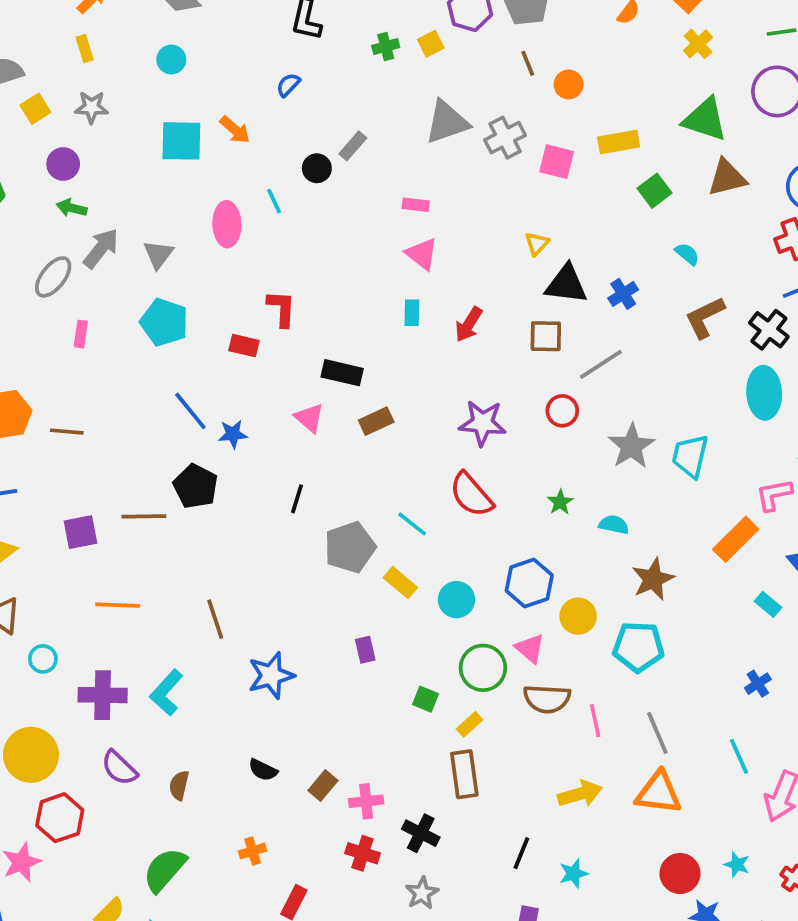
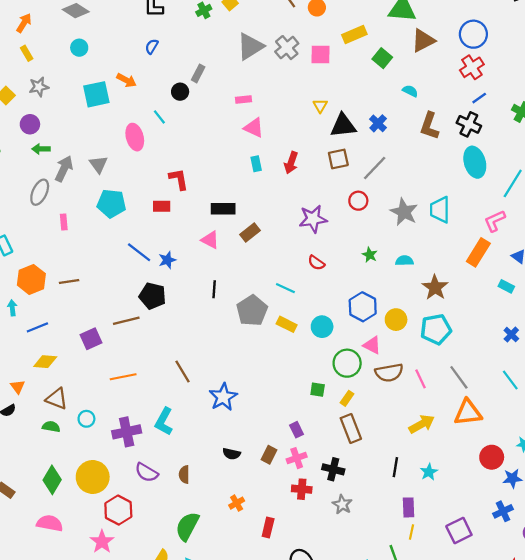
brown L-shape: (705, 317) -> (429, 126), turned -32
red semicircle: (471, 495) -> (316, 263), size x0.6
purple rectangle: (365, 650) -> (296, 430), moved

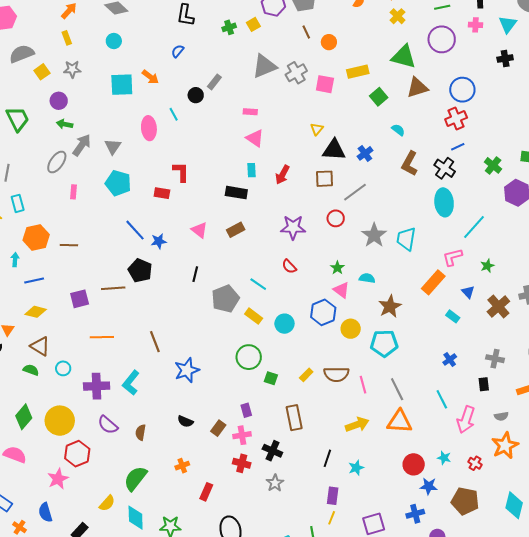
black rectangle: (223, 209) -> (236, 193), moved
pink triangle: (372, 345) -> (341, 290), moved
green circle: (347, 363) -> (249, 357), moved
yellow rectangle: (347, 398) -> (306, 375), moved

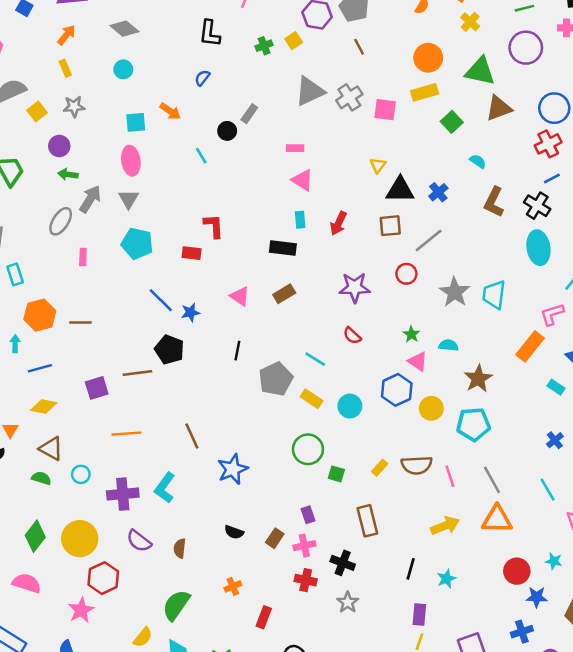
orange circle: (329, 42) -> (428, 58), moved, size x1.5
cyan square: (122, 85) -> (136, 122), size x0.7
pink ellipse: (149, 128) -> (131, 161), moved

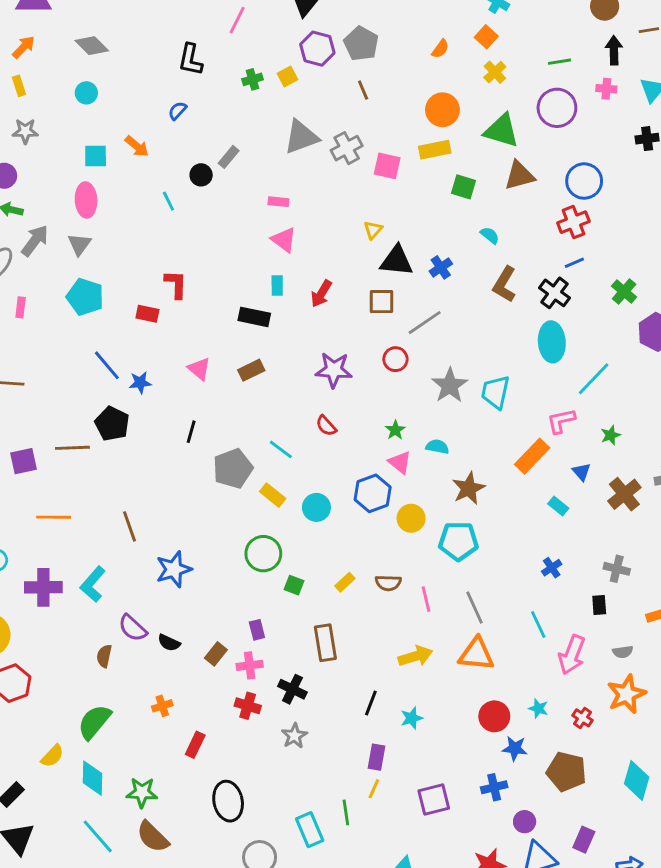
green square: (452, 122) -> (464, 187), turned -35
brown semicircle: (417, 465) -> (388, 583), size x0.7
purple semicircle: (139, 541) -> (133, 628), moved

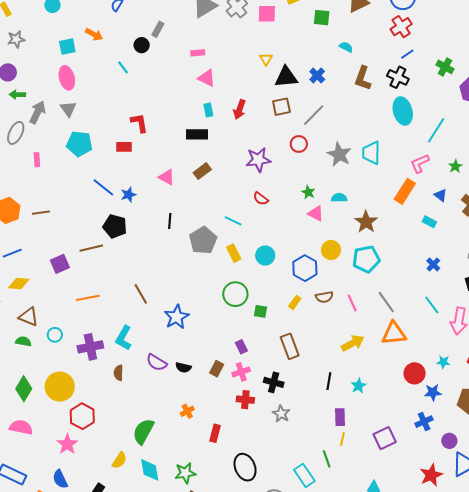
blue hexagon: (373, 493) -> (305, 268), moved
yellow rectangle: (273, 495) -> (234, 253), turned 36
brown semicircle: (104, 656) -> (119, 373), moved

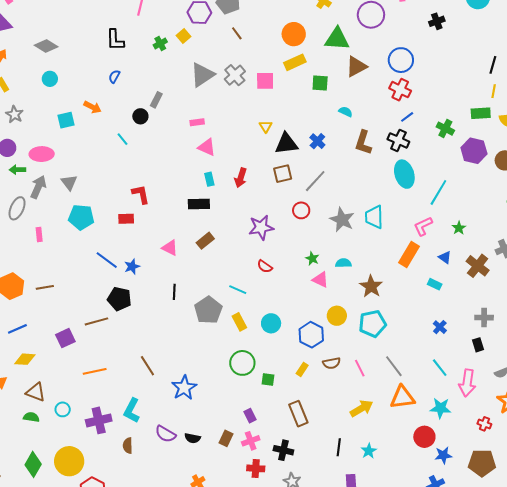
red cross: (401, 27) -> (400, 90), turned -30
gray star: (16, 39) -> (14, 114), turned -30
pink ellipse: (67, 78) -> (42, 154), moved, turned -75
cyan star: (443, 362) -> (441, 408), moved, size x1.5

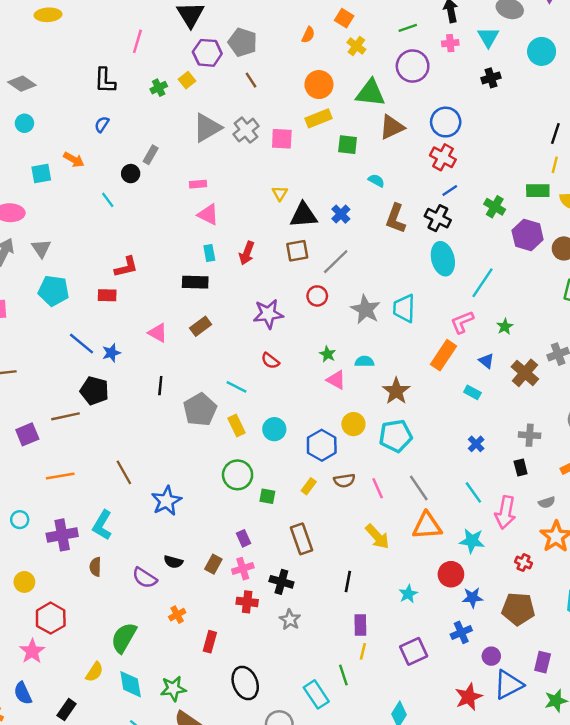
red L-shape: (141, 194) -> (126, 267), turned 85
yellow arrow: (362, 408) -> (377, 537), turned 75
purple semicircle: (166, 434) -> (145, 578), moved
cyan star: (369, 451) -> (408, 594), moved
yellow circle: (69, 461) -> (24, 582), size x0.6

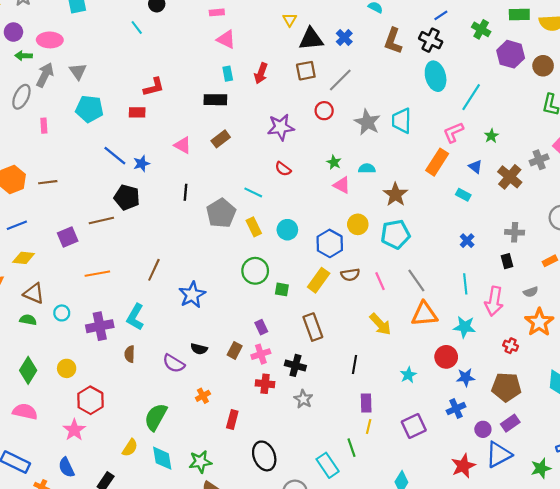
brown line: (124, 472) -> (154, 270), turned 55
yellow rectangle: (309, 486) -> (319, 280), size x1.6
cyan line: (473, 492) -> (465, 284), turned 30
purple rectangle: (543, 662) -> (510, 423), moved, turned 42

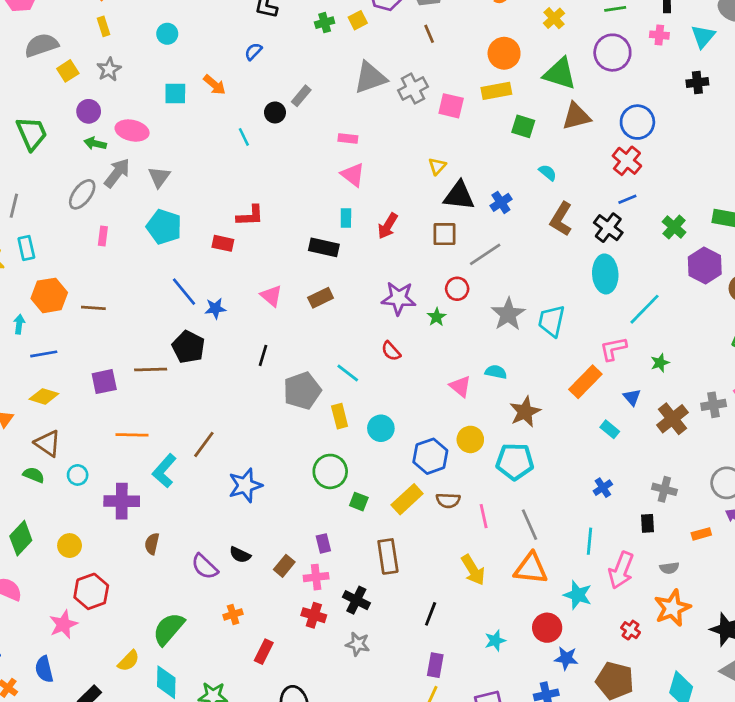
green star: (334, 162) -> (437, 317), moved
cyan L-shape: (135, 317) -> (164, 471), moved
gray star: (303, 399) -> (358, 644), turned -30

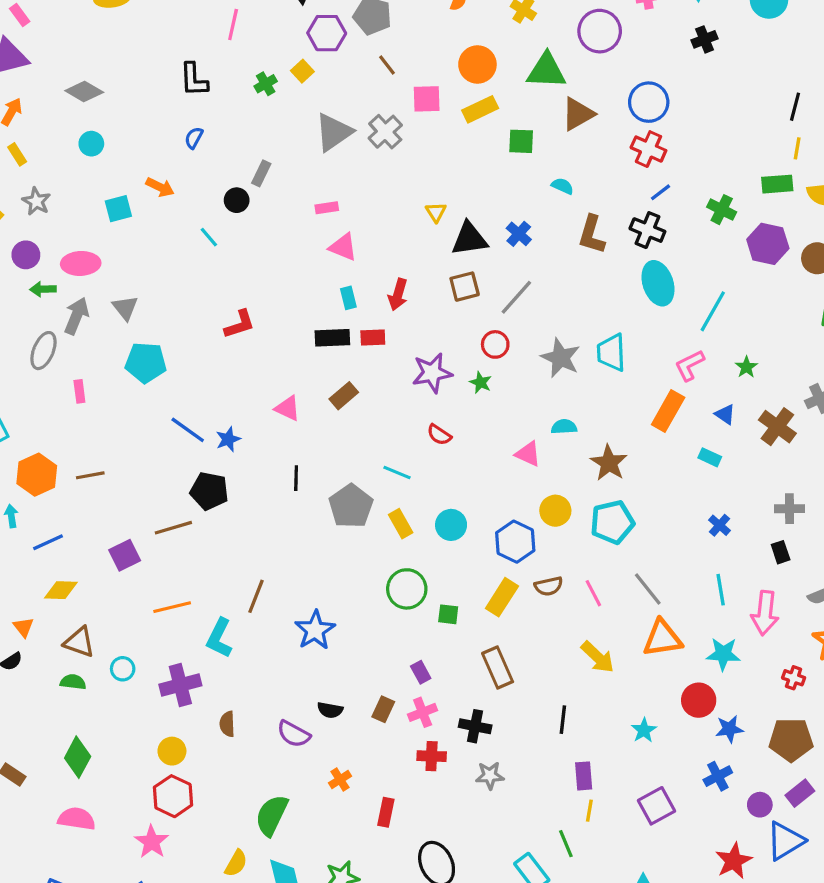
pink square: (451, 106) -> (427, 99), moved
red rectangle: (223, 243) -> (373, 337), moved
yellow circle: (70, 546) -> (172, 751), moved

